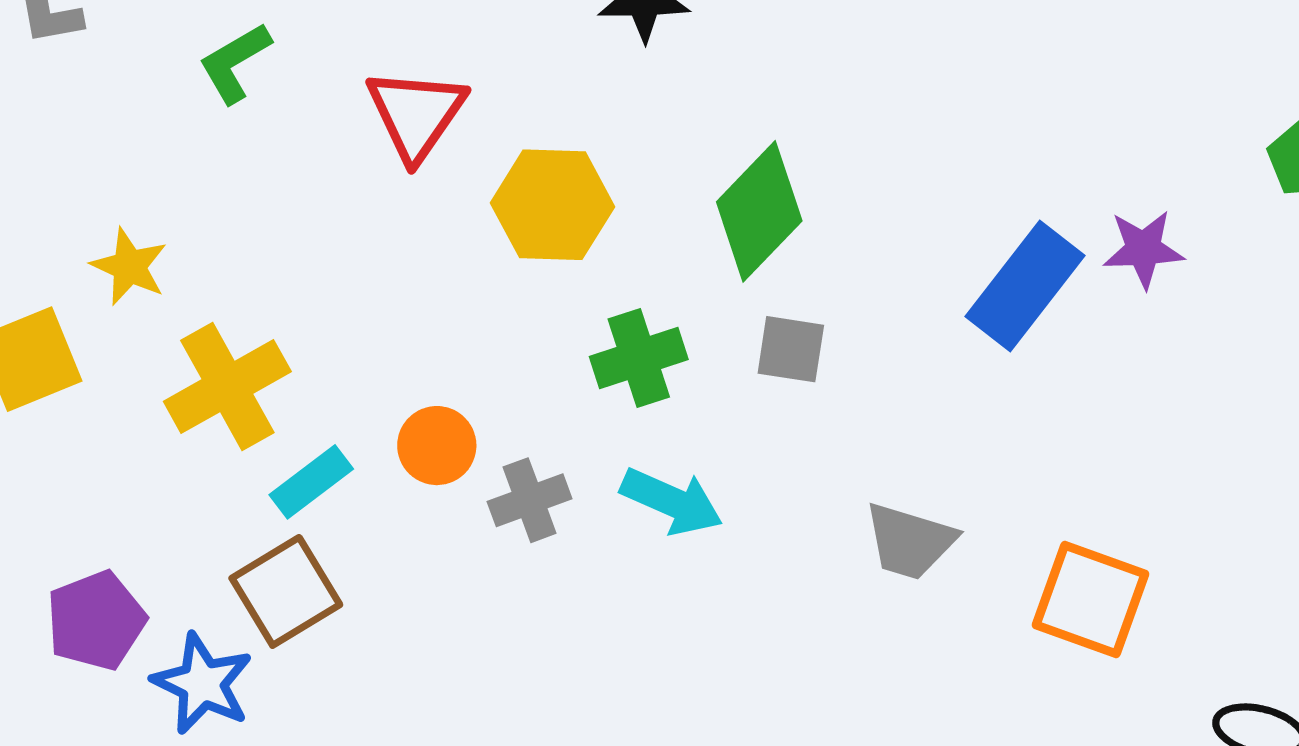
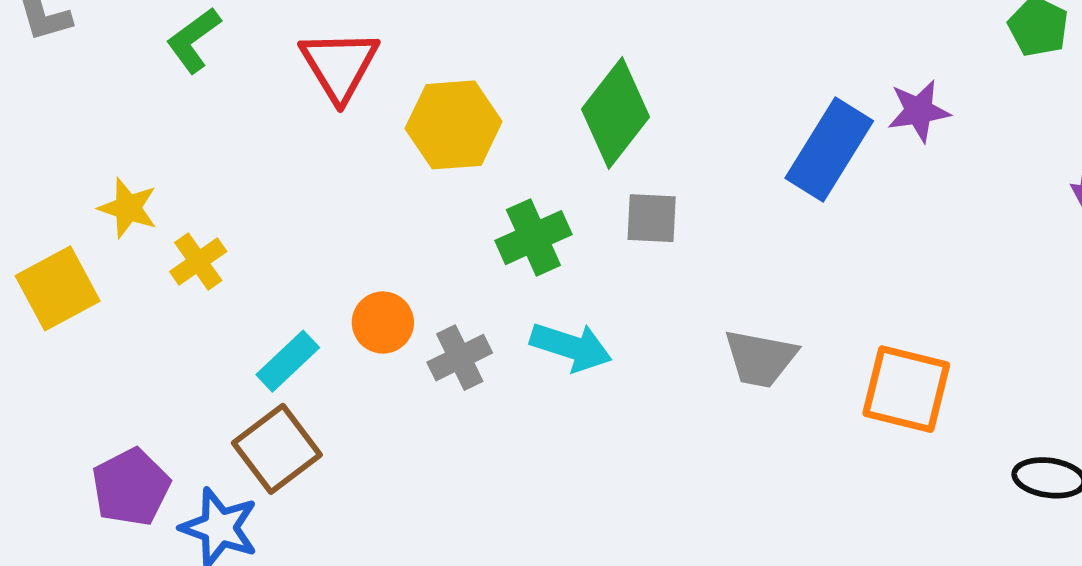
yellow cross: (227, 387) -> (198, 261), moved, size x0.6

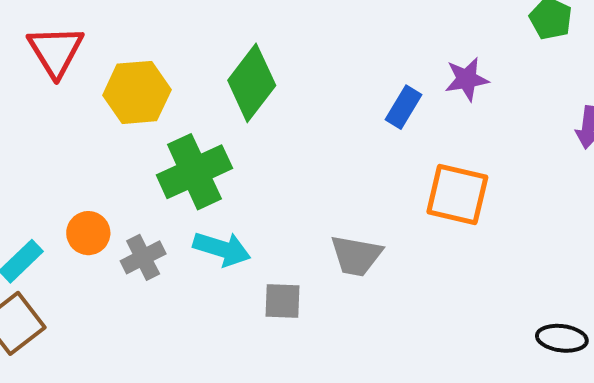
blue rectangle: (829, 150) -> (404, 107), size x0.6
gray square: (652, 218) -> (283, 301), moved
green cross: (533, 238) -> (194, 172), size x1.4
orange square: (906, 389) -> (457, 194), moved

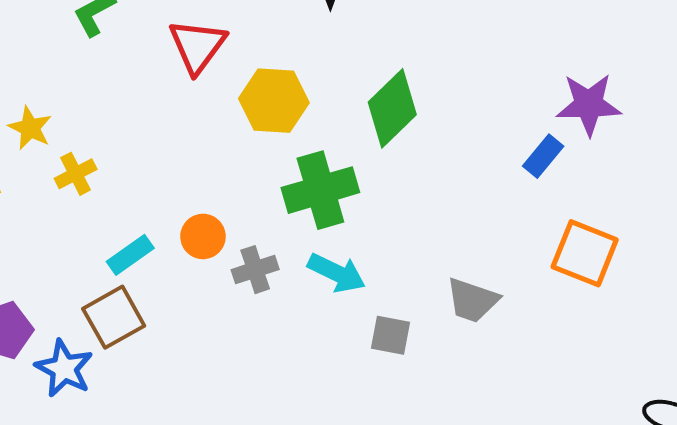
purple star: (467, 79) -> (589, 104), moved, size x1.4

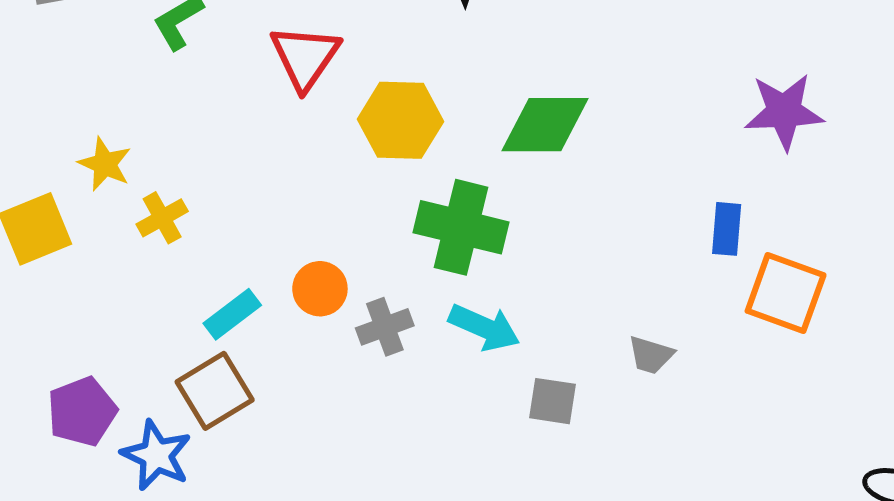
green diamond: (392, 108) -> (545, 125), turned 46
blue rectangle: (543, 156) -> (727, 229), moved, turned -33
green cross: (320, 190) -> (461, 227), turned 32
gray trapezoid: (472, 300) -> (651, 355), size x0.7

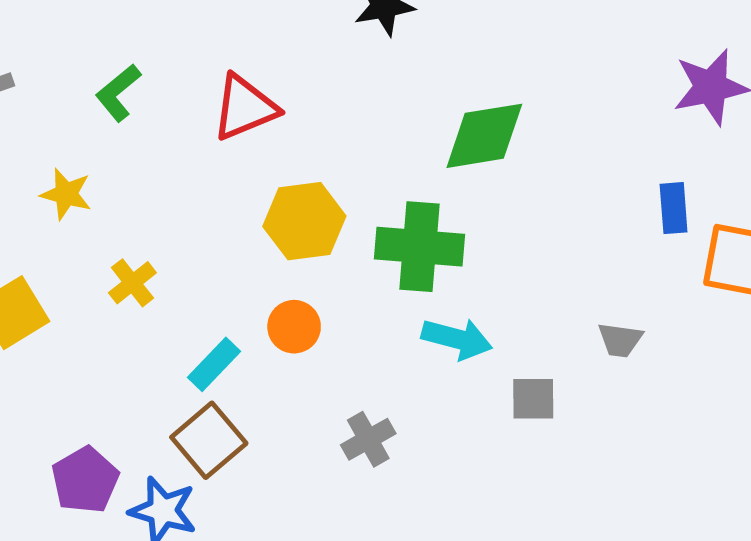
red triangle: (305, 57) -> (245, 108), turned 42
yellow hexagon: (401, 120) -> (304, 221), moved
yellow star: (105, 164) -> (66, 194), moved
gray cross: (385, 327) -> (368, 439), moved

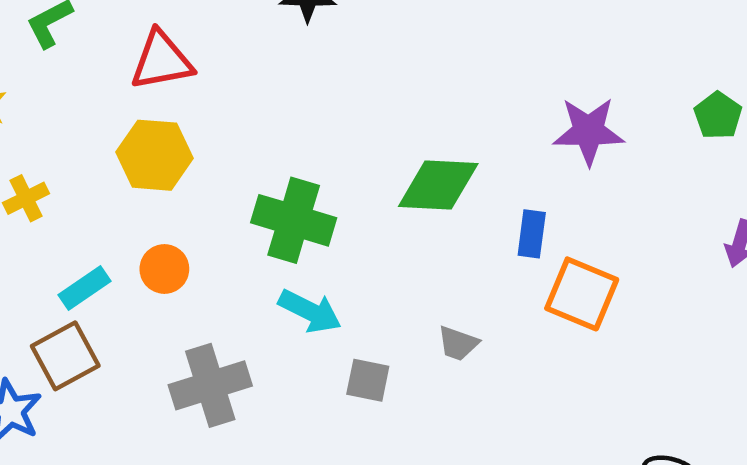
green diamond: (484, 136) -> (438, 185), moved
yellow hexagon: (304, 221) -> (155, 155), moved
gray cross: (368, 439) -> (210, 385), size x1.6

